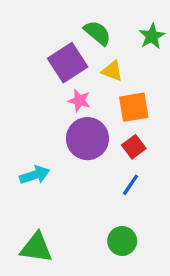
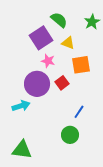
purple circle: (87, 139) -> (37, 84), moved
red square: (134, 147) -> (62, 83), moved
green circle: (122, 241) -> (70, 135), moved

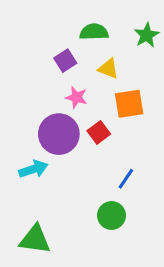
green semicircle: (59, 20) -> (94, 32), turned -42
purple square: (41, 38) -> (65, 61), size x0.6

